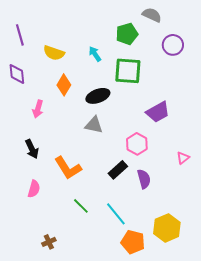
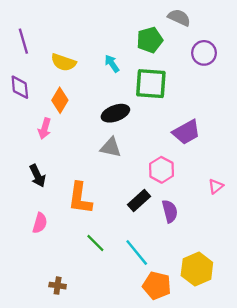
orange diamond: (64, 85) -> (60, 100), moved
orange L-shape: (68, 168) -> (80, 198), turned 40
brown cross: (49, 242) -> (58, 286), turned 32

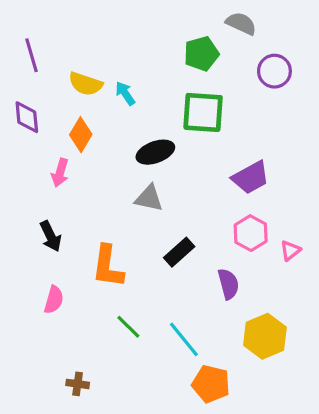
cyan arrow: (112, 64) -> (125, 93), moved
pink hexagon: (161, 170) -> (251, 233), moved
black rectangle: (139, 201) -> (179, 252), moved
yellow hexagon: (197, 269) -> (265, 336), moved

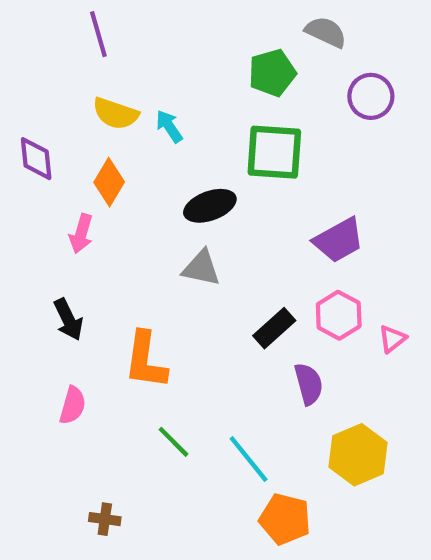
purple line: (32, 55) -> (98, 34), moved
black rectangle: (179, 252) -> (274, 328), moved

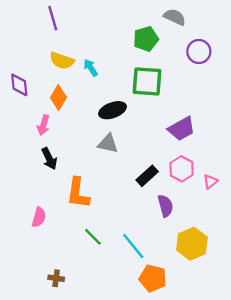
black arrow: (68, 320) -> (49, 159), moved

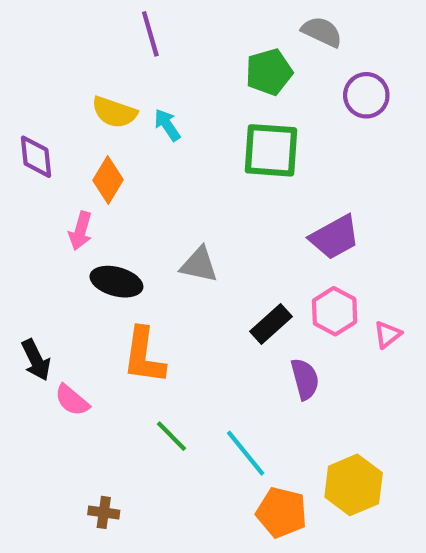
purple line: (53, 18) -> (150, 34), moved
black ellipse: (113, 110) -> (116, 282), moved, turned 35
black arrow: (49, 159) -> (36, 360), moved
pink semicircle: (39, 217) -> (72, 400), turned 114
yellow hexagon: (192, 244) -> (354, 485), moved

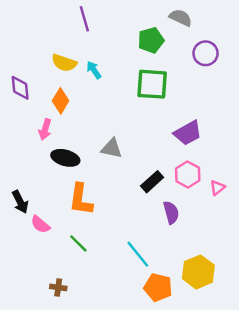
green line: (171, 436) -> (78, 243), moved

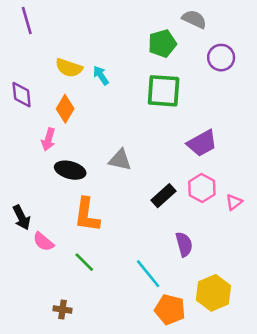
purple line: (84, 19) -> (27, 20), moved
purple semicircle: (171, 213) -> (184, 244), moved

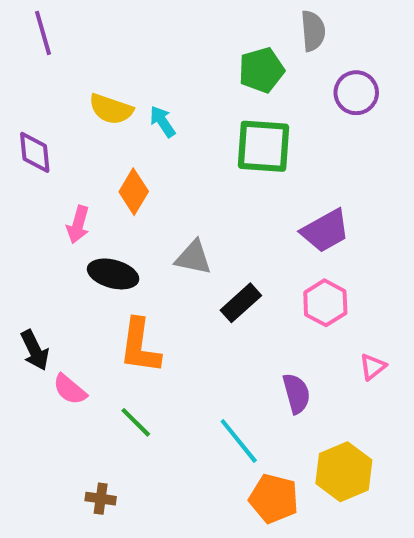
gray semicircle: (194, 19) -> (313, 31), turned 60
orange diamond: (65, 109) -> (134, 192), moved
black rectangle: (164, 196) -> (241, 303), moved
pink triangle: (234, 202) -> (373, 367), moved

